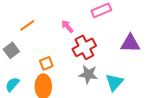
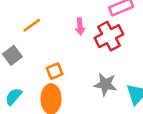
pink arrow: (67, 26) -> (80, 26), turned -144
red cross: (84, 47) -> (109, 36), moved

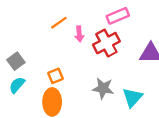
orange line: (32, 25) -> (59, 23), moved
cyan semicircle: (14, 97) -> (17, 85), moved

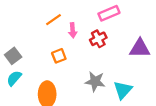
red cross: (106, 43) -> (98, 39), size x0.7
orange square: (55, 76) -> (59, 56), moved

